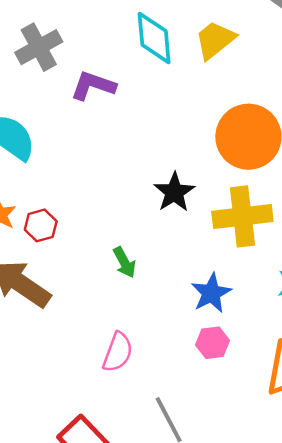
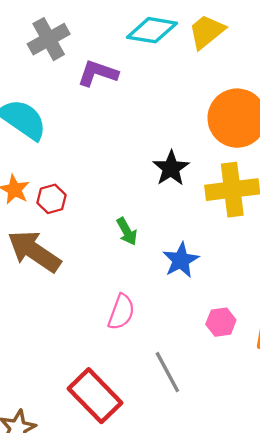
cyan diamond: (154, 38) -> (152, 30), turned -75
blue star: (211, 293) -> (181, 260), moved
pink hexagon: (213, 343) -> (221, 322), moved

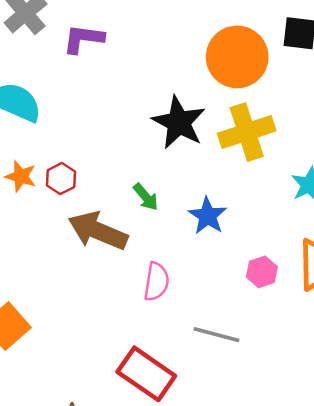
black star: (171, 168) -> (179, 122), size x1.4
brown arrow: (34, 251) -> (98, 231), moved
gray line: (167, 372) -> (216, 335), turned -36

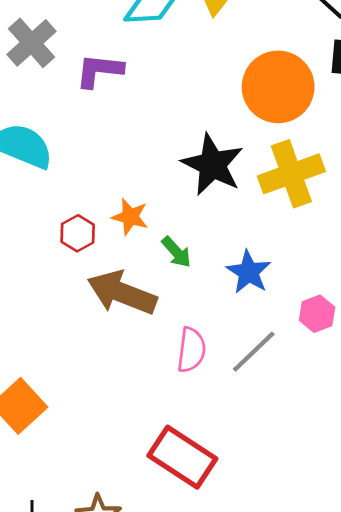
orange star: (21, 176) -> (130, 217), moved
pink hexagon: (262, 272) -> (317, 314), moved
gray line: (216, 335) -> (254, 352), moved, turned -57

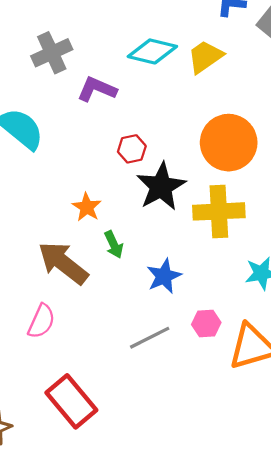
red hexagon: (78, 233) -> (132, 149), moved
pink semicircle: (191, 350) -> (41, 321), moved

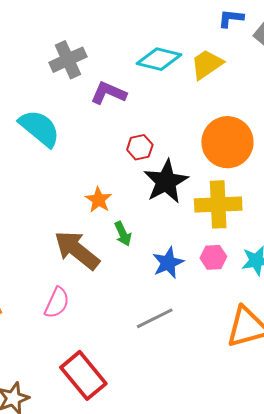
pink hexagon: (206, 323) -> (213, 257), moved

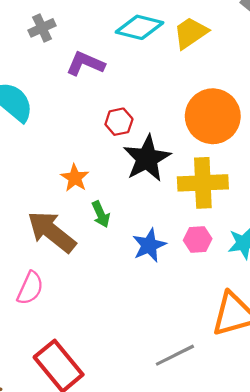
gray cross: (68, 60) -> (42, 28), size x0.7
gray line: (155, 318) -> (175, 355), moved

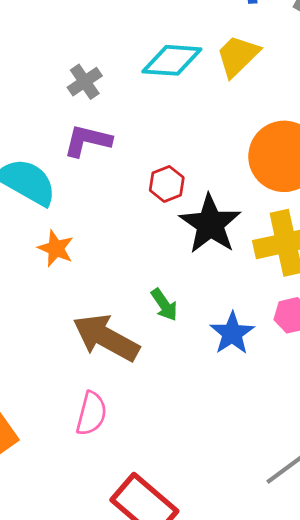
gray cross: (42, 28) -> (85, 82), moved
purple L-shape: (85, 64) -> (87, 141), moved
orange star: (75, 178) -> (56, 248), moved

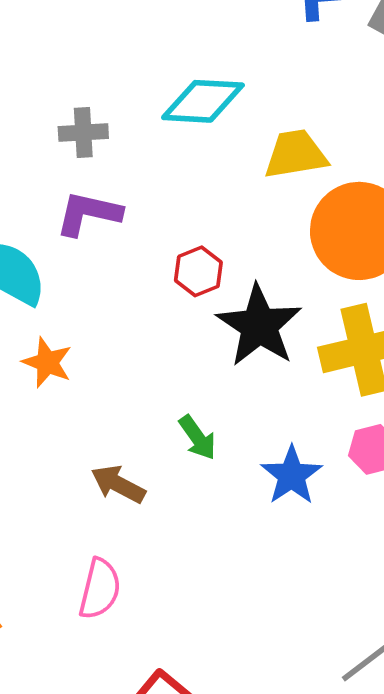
yellow trapezoid: (238, 56) -> (296, 154), moved, turned 36
gray cross: (85, 82) -> (83, 133), turned 32
brown arrow: (106, 338) -> (118, 484), size x0.6

